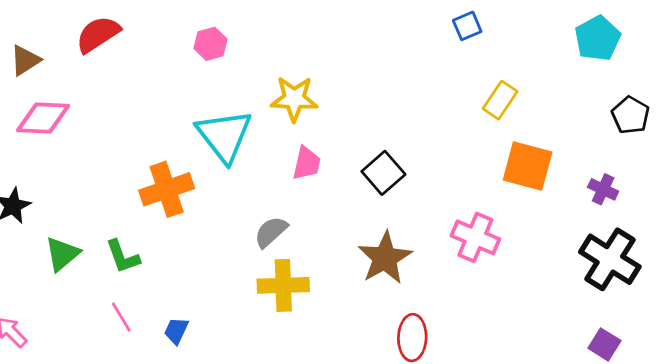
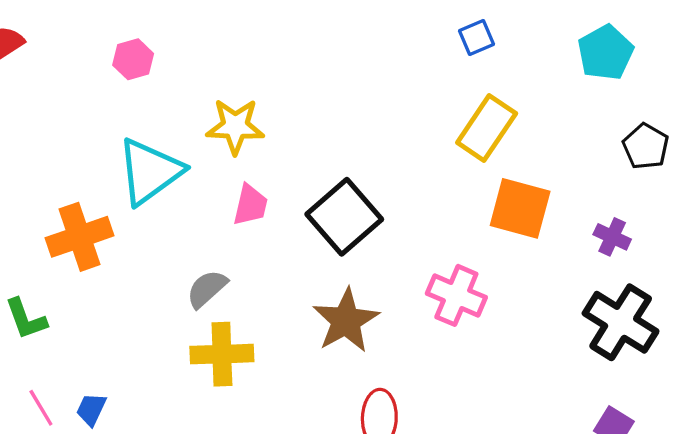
blue square: (467, 26) -> (477, 38), moved
yellow rectangle: (500, 100) -> (487, 128), size x1.4
cyan triangle: (224, 136) -> (150, 172), turned 32
black square: (383, 173) -> (344, 217), size x1.4
pink line: (121, 317) -> (41, 408), moved

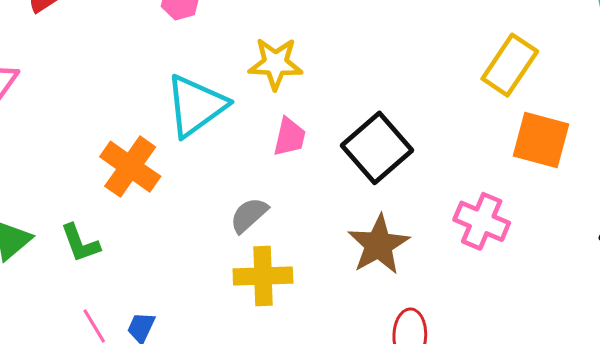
orange cross: (79, 237) -> (130, 167), turned -36

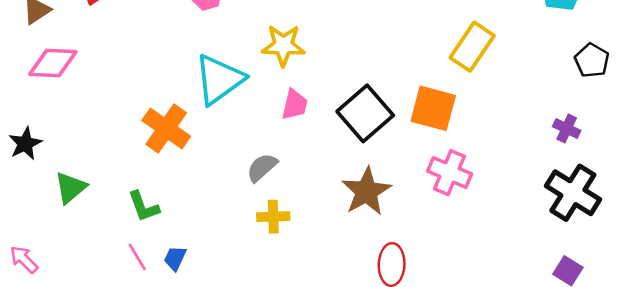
orange square: (541, 140) -> (433, 108), moved
green L-shape: (80, 243) -> (144, 207), moved
yellow cross: (263, 276) -> (273, 217), size x0.7

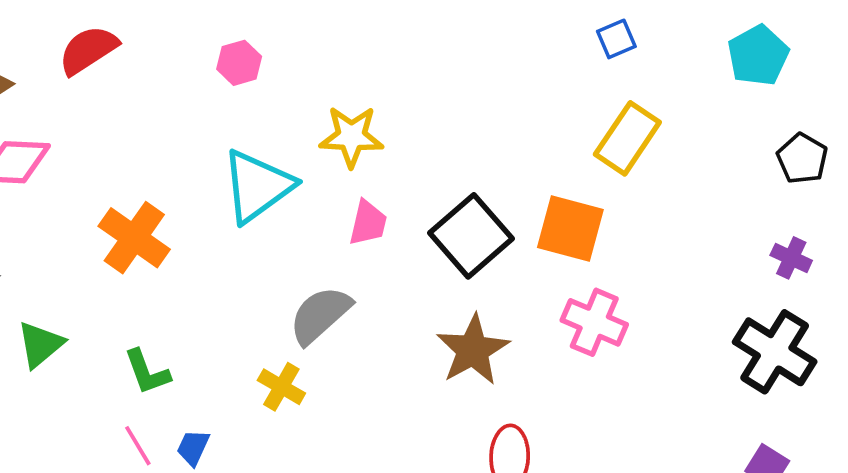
orange cross: (166, 128) -> (134, 238), moved
purple cross: (567, 128) -> (791, 258), moved
gray semicircle: (262, 168) -> (320, 315), size x1.4
yellow cross: (273, 217) -> (281, 387), moved, turned 32

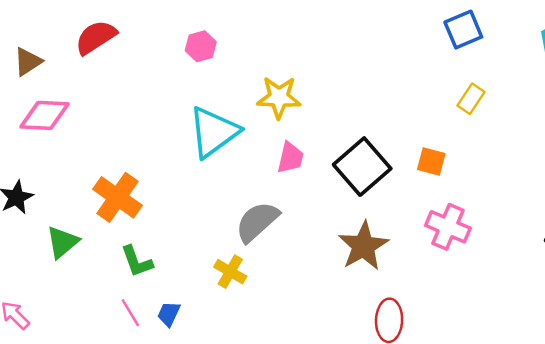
blue square: (616, 39) -> (463, 30), size x1.4
yellow rectangle: (627, 138) -> (471, 99), size x0.6
orange square: (570, 228) -> (431, 161), size x0.6
orange cross: (134, 238) -> (117, 197), moved

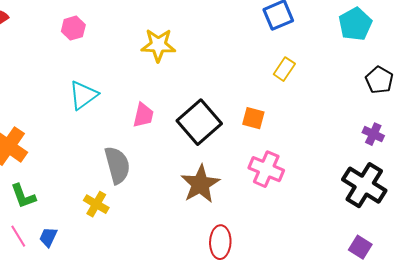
yellow star: (279, 97) -> (158, 45), moved
cyan triangle: (214, 132) -> (83, 95), size x0.7
gray semicircle: (257, 222) -> (117, 165), turned 117

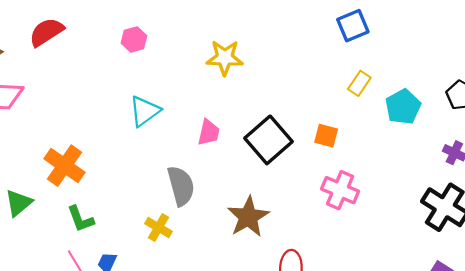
cyan pentagon: (355, 24) -> (403, 107), moved
brown star: (200, 184) -> (248, 217), moved

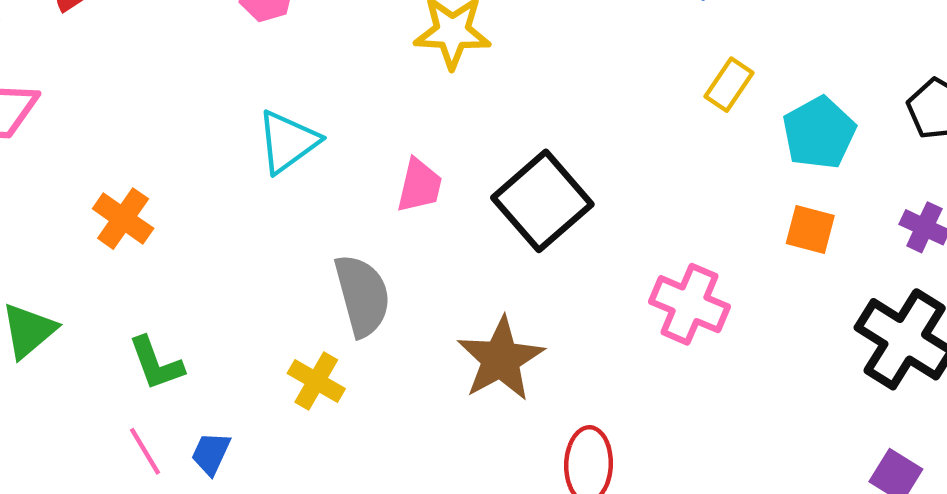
orange square: (326, 136) -> (810, 230), moved
orange cross: (64, 166) -> (123, 219), moved, size x0.7

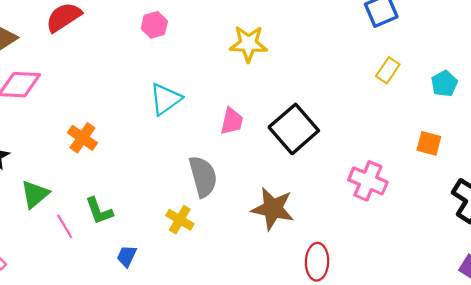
cyan pentagon: (819, 133) -> (444, 84), moved, size x0.7
brown star: (501, 359) -> (273, 209), turned -30
pink line: (145, 451) -> (65, 226), moved

